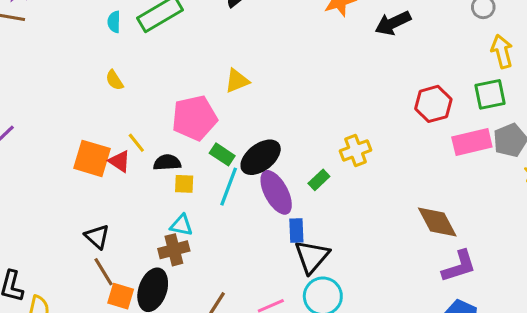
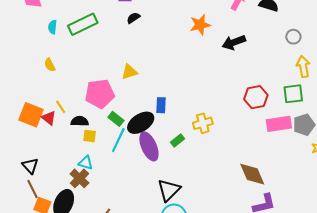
blue rectangle: (296, 231) -> (161, 105), moved
brown cross: (174, 250) -> (79, 178), turned -36

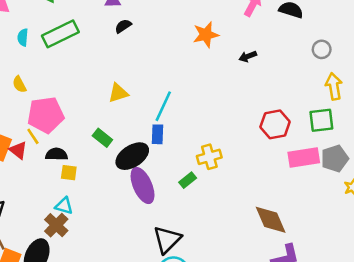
black arrow: (234, 42) -> (248, 56), size x0.6
pink pentagon: (100, 94) -> (46, 115), moved
green rectangle: (116, 119) -> (102, 138), moved
cyan line: (118, 140) -> (163, 106), moved
green rectangle: (178, 140) -> (188, 180), moved

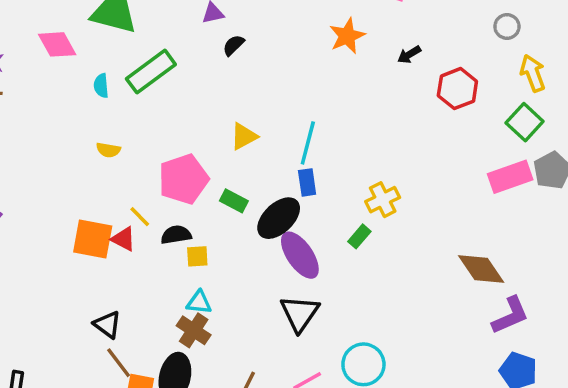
yellow semicircle: (19, 84) -> (108, 150), turned -42
pink pentagon: (46, 115) -> (184, 179), moved
green square: (321, 120) -> (525, 122), turned -30
red hexagon: (275, 124) -> (457, 89), moved
black triangle: (167, 240) -> (300, 313), moved

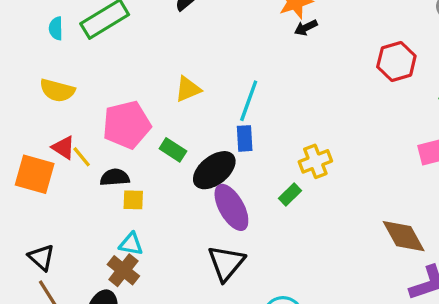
black arrow: (409, 55) -> (306, 28), moved
yellow semicircle: (108, 150) -> (57, 90), size x1.5
red triangle: (123, 239) -> (63, 147), moved

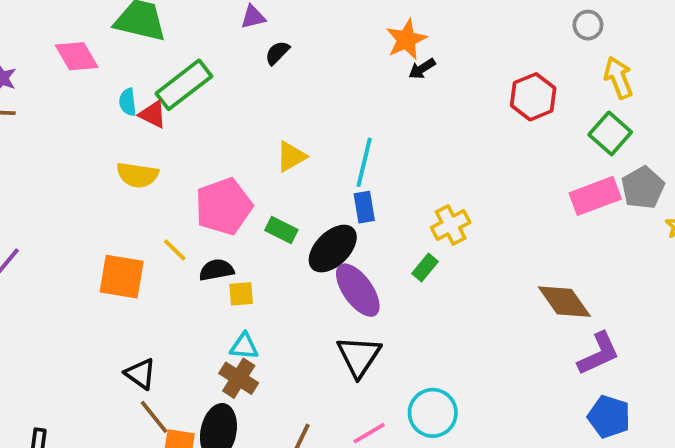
red triangle: (63, 147) -> (153, 114), moved

